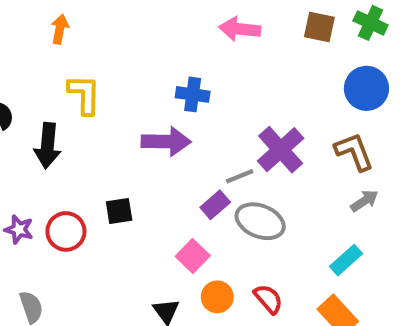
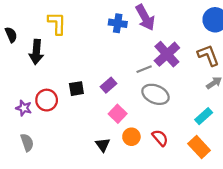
purple arrow: (166, 141) -> (145, 18), moved, turned 60
purple rectangle: (215, 205) -> (108, 85), moved
purple star: (19, 229) -> (24, 108), moved

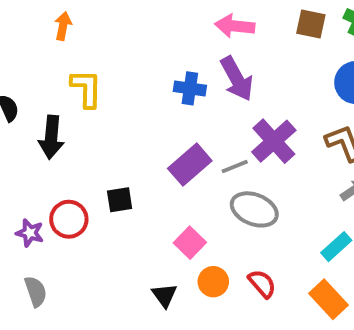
purple rectangle: (108, 85) -> (190, 165), moved, size x1.5

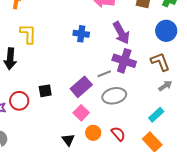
purple arrow: (237, 79) -> (121, 33), moved
purple cross: (274, 141) -> (124, 61), turned -30
purple rectangle: (190, 165) -> (81, 87), moved
gray ellipse: (254, 209) -> (114, 96), turned -35

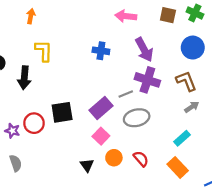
black square: (45, 91) -> (62, 112), size x1.5

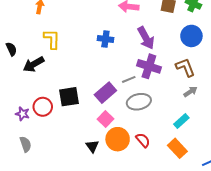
black arrow: (24, 78) -> (34, 64), turned 55
orange circle: (114, 158) -> (118, 139), size x1.5

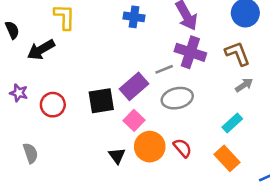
black square: (69, 97) -> (101, 101), moved
purple star: (23, 114) -> (19, 93), moved

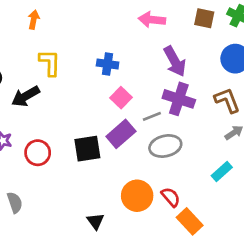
blue cross: (134, 17) -> (108, 64), moved
pink square: (134, 120) -> (121, 98), moved
black triangle: (117, 156) -> (95, 221), moved
orange rectangle: (227, 158) -> (190, 221), moved

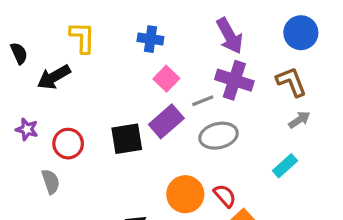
gray semicircle: (15, 202) -> (51, 182), moved

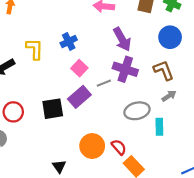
yellow L-shape: (82, 37) -> (35, 49), moved
blue cross: (150, 39) -> (69, 41), turned -35
gray ellipse: (219, 136) -> (137, 111), moved
cyan rectangle: (285, 166) -> (159, 127), turned -49

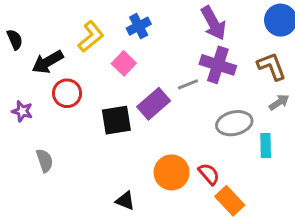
yellow L-shape: (35, 49) -> (91, 37), turned 50
pink square: (79, 68) -> (124, 63), moved
red circle: (13, 112) -> (67, 93), moved
black triangle: (59, 166) -> (125, 201), turned -32

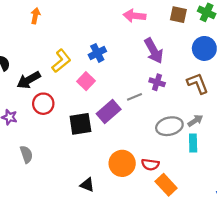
purple cross: (218, 65) -> (157, 82), size x0.6
gray arrow: (279, 102) -> (195, 121), moved
red semicircle: (209, 174) -> (150, 164), turned 138

